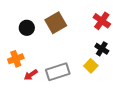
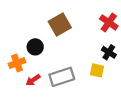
black circle: (27, 28) -> (35, 47), moved
yellow square: (91, 66) -> (97, 70), turned -32

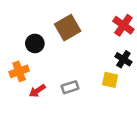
black circle: (35, 47) -> (35, 43), moved
gray rectangle: (62, 77) -> (70, 87), size x0.6

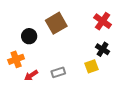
yellow square: (110, 80) -> (91, 66), turned -32

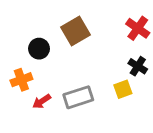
gray rectangle: (58, 72) -> (78, 97), size x1.5

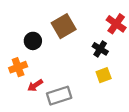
black cross: (138, 66) -> (100, 49), moved
gray rectangle: (78, 97) -> (59, 96), moved

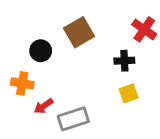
black cross: (100, 49) -> (124, 61), turned -35
orange cross: (18, 67) -> (22, 83), turned 30

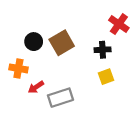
brown square: (79, 32) -> (62, 43), moved

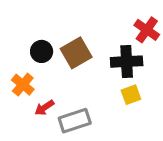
black cross: (103, 50) -> (127, 62), size x1.5
orange cross: (18, 68) -> (23, 85), turned 30

